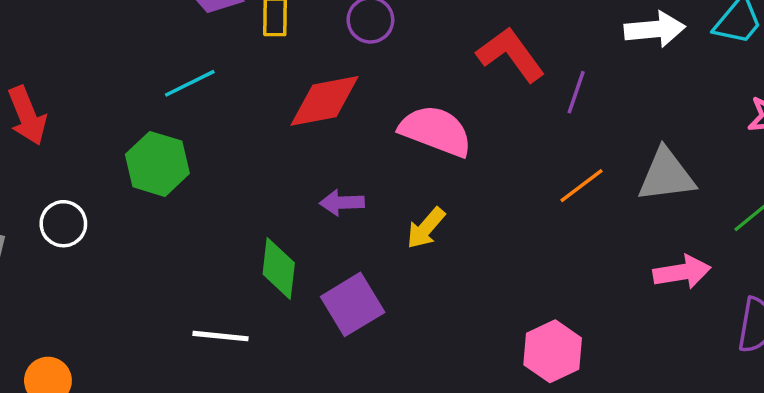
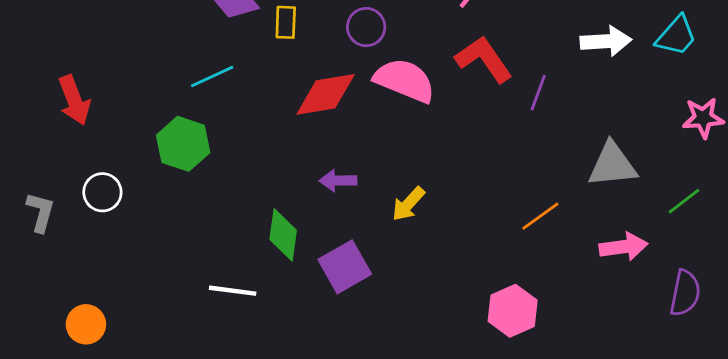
pink semicircle: (436, 131) -> (405, 80), moved
orange line: (581, 186) -> (540, 216), moved

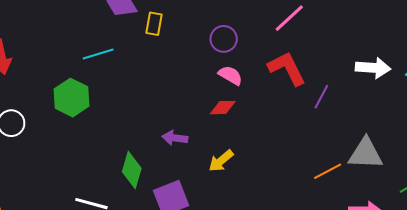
purple circle: (366, 27) -> (224, 39), moved
pink semicircle: (405, 80) -> (230, 75), size x0.6
red diamond: (326, 94) -> (223, 108), moved, size x0.6
orange line: (540, 216) -> (328, 171), moved

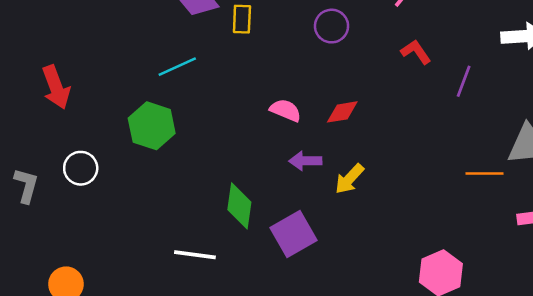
red L-shape: (287, 68) -> (416, 52), size x0.6
pink semicircle: (230, 75) -> (286, 110), moved
purple arrow: (175, 138) -> (305, 161), moved
orange line: (328, 171) -> (484, 174), turned 36

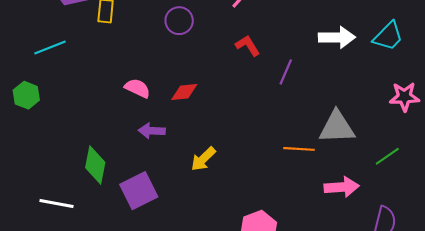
green hexagon: (152, 126) -> (26, 95), size x0.7
yellow arrow: (349, 179) -> (203, 159), moved

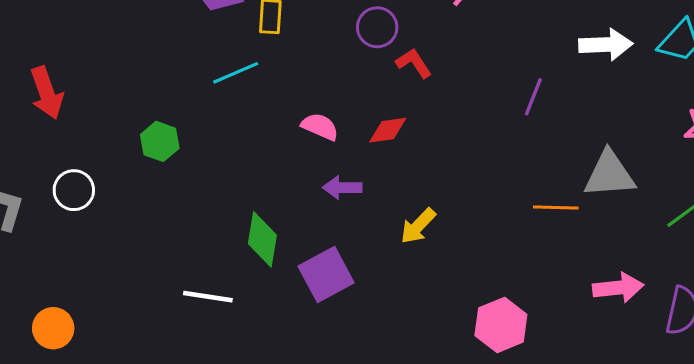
red L-shape: (248, 46) -> (414, 63), moved
cyan line: (50, 47) -> (236, 73), moved
pink arrow: (342, 187) -> (618, 288), moved

